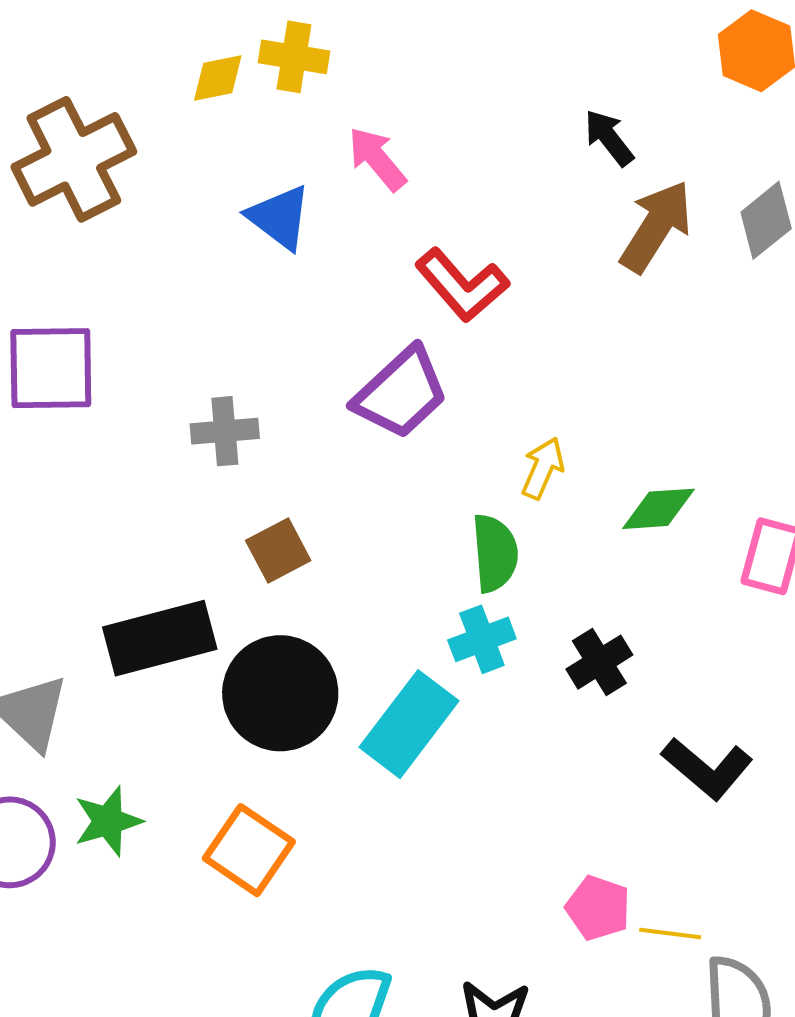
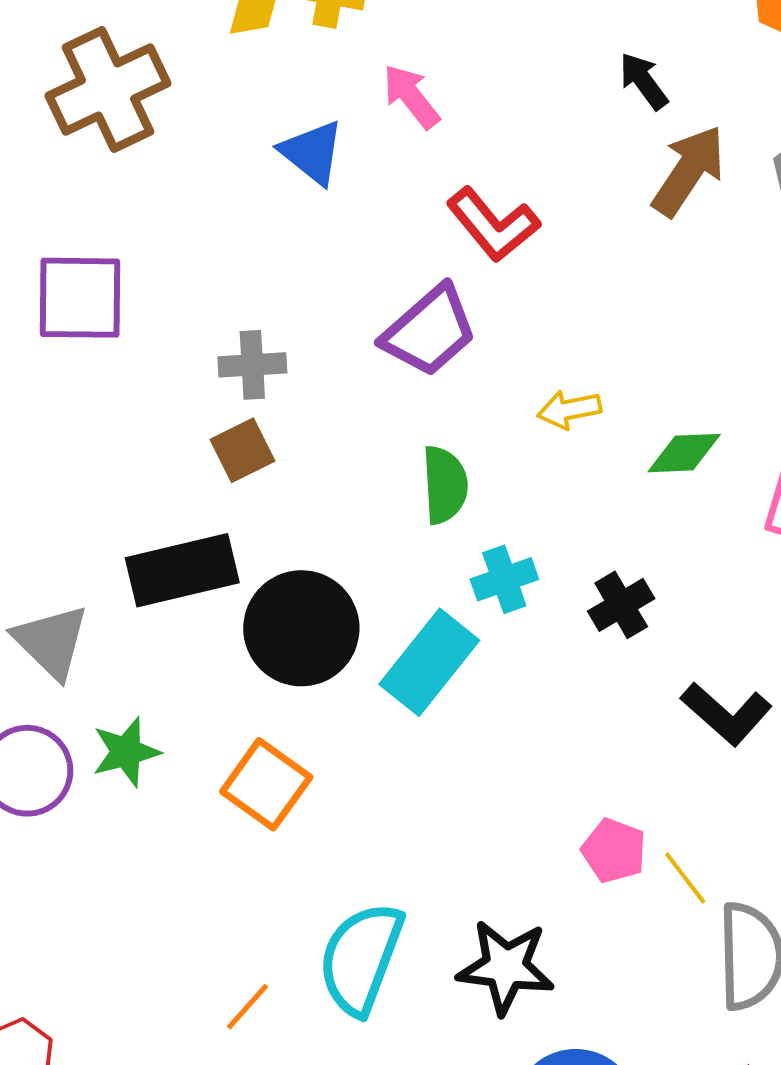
yellow arrow: (543, 468) -> (569, 410), turned -126
brown square: (278, 550) -> (242, 450), moved
green semicircle: (495, 553) -> (445, 485), moved
yellow line: (670, 934) -> (685, 878), turned 44

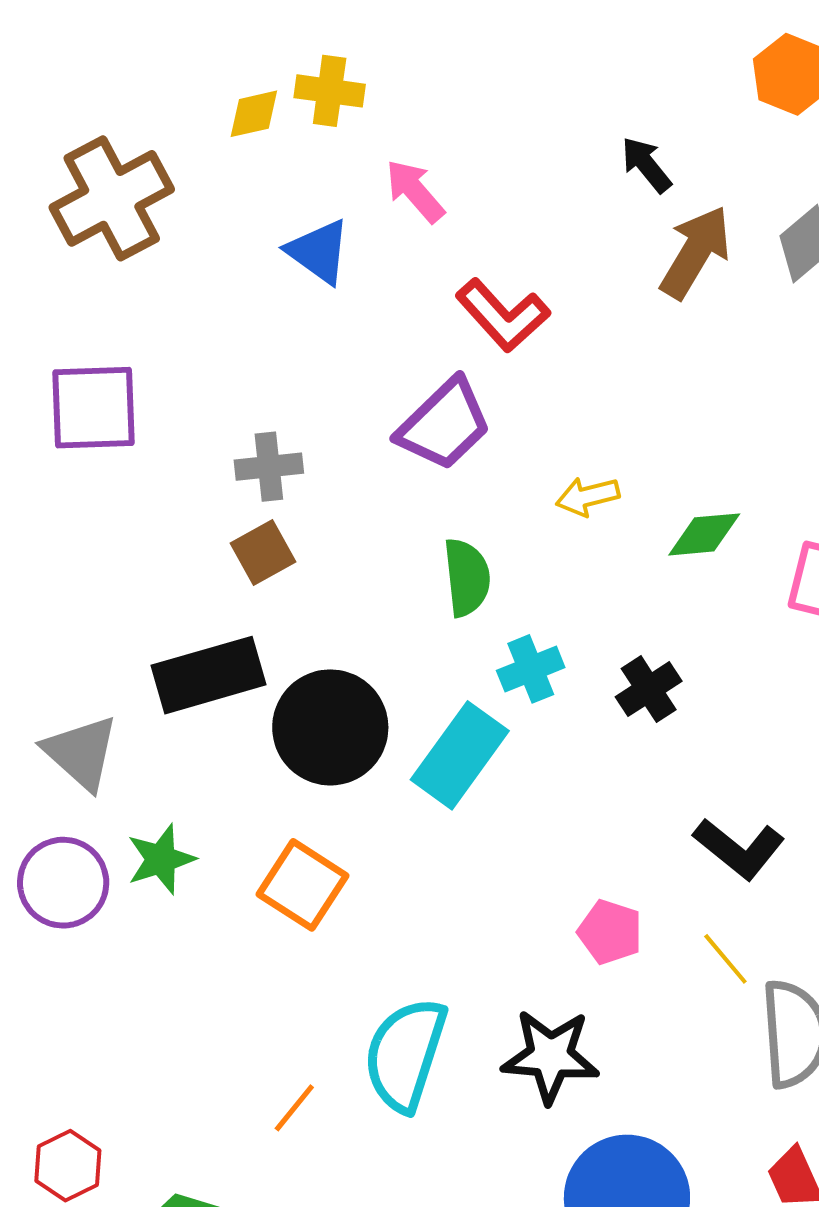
black L-shape: (726, 714) -> (739, 849), moved
pink pentagon: (614, 851) -> (610, 932), moved

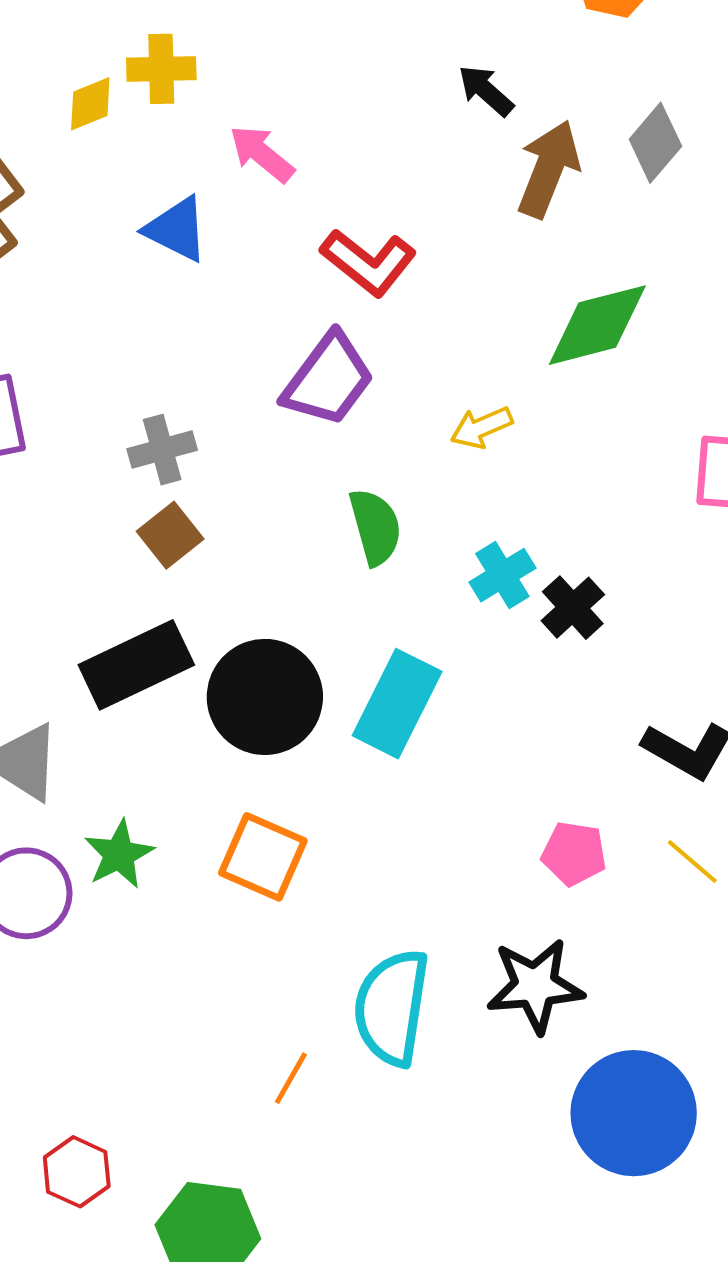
green diamond: (704, 534) -> (597, 325), moved, size x1.5
cyan cross: (531, 669) -> (502, 575), moved

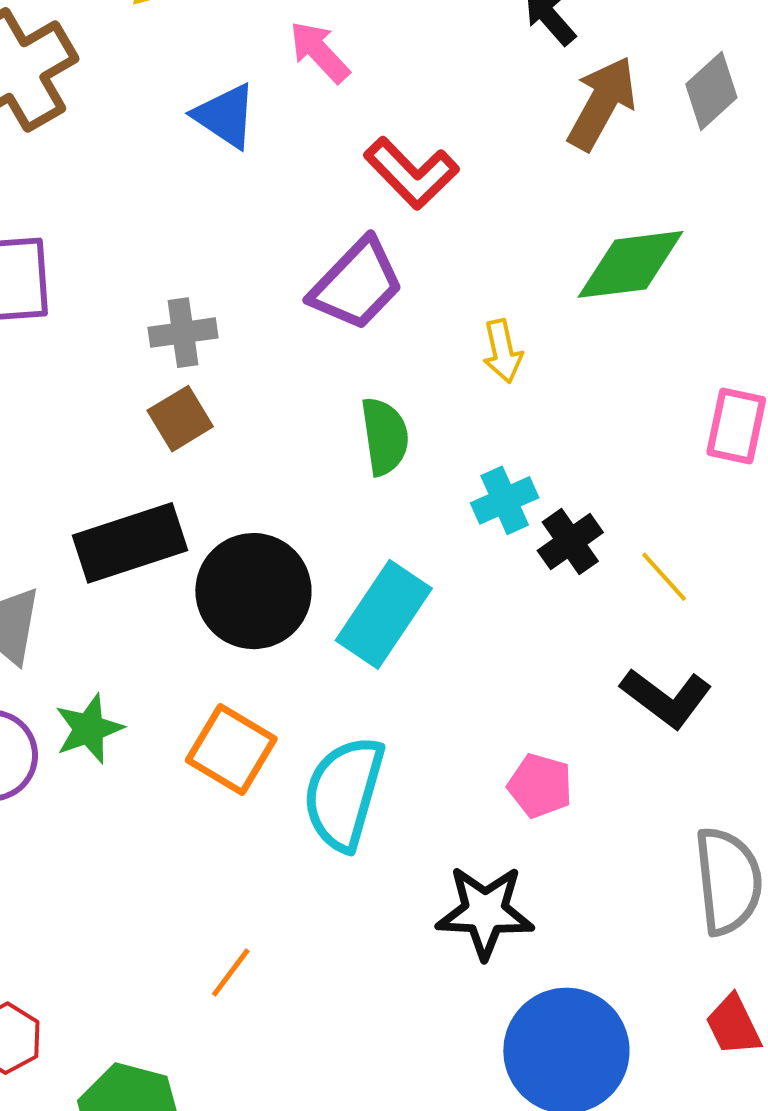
yellow arrow: (481, 427) -> (503, 351), turned -86
yellow line: (692, 861) -> (664, 577), moved
cyan semicircle: (392, 1007) -> (344, 793), moved

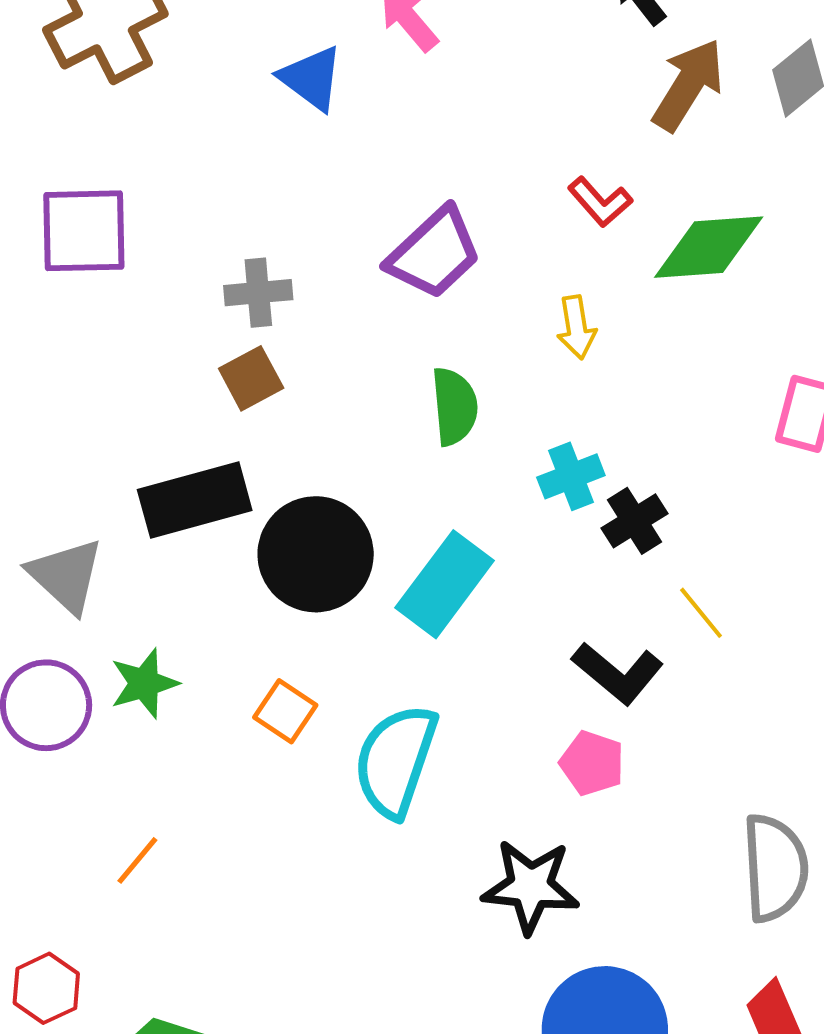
red L-shape: (411, 173) -> (600, 202), moved, size x0.7
yellow line: (664, 577) -> (701, 613), moved
black L-shape: (666, 698) -> (618, 673), moved
orange square: (231, 749) -> (285, 711), size x0.7
orange line: (231, 973) -> (137, 860), moved

